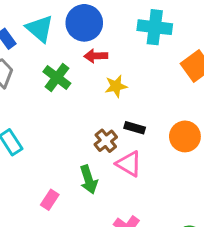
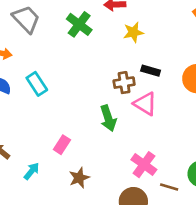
brown cross: (106, 141) -> (124, 83), turned 30
pink rectangle: (50, 200) -> (62, 145), moved

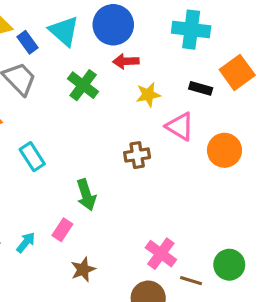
black rectangle: (151, 71) -> (201, 88), moved
pink triangle: (145, 104) -> (180, 126), moved
green arrow: (108, 118) -> (86, 195), moved
cyan arrow: (32, 171) -> (26, 242), moved

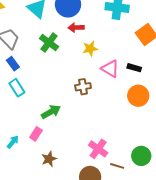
blue rectangle: (27, 42) -> (13, 64), moved
black rectangle: (201, 88) -> (134, 68), moved
orange circle: (224, 150) -> (138, 96), moved
green arrow: (86, 195) -> (51, 112), turned -102

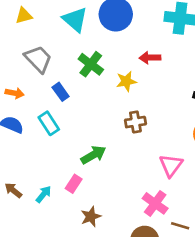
red arrow: (76, 28) -> (150, 58), moved
yellow star: (90, 49) -> (126, 81), moved
blue rectangle: (13, 64) -> (61, 92), moved
pink triangle: (110, 69) -> (171, 165), moved, turned 36

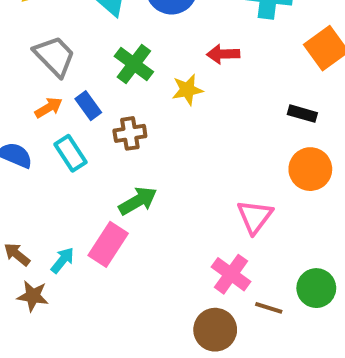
orange arrow: (15, 93) -> (49, 108), moved, turned -42
brown cross: (135, 122) -> (130, 133), moved
pink rectangle: (74, 184) -> (108, 244), size x1.5
brown star: (91, 217) -> (33, 296), moved, turned 30

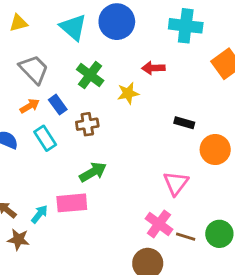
black rectangle: (302, 114) -> (184, 123), moved
pink rectangle: (108, 244) -> (72, 203), turned 52
brown line: (269, 308) -> (186, 237), moved

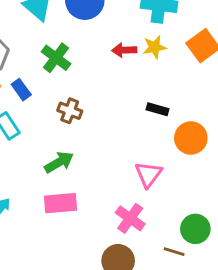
yellow star: (128, 93) -> (154, 47), moved
brown cross: (87, 124) -> (70, 111), moved, turned 30
pink rectangle: (72, 203) -> (61, 203), moved
brown line: (186, 237) -> (174, 252), moved

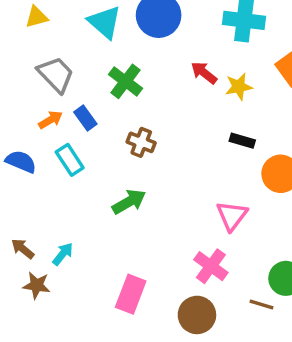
yellow star: (154, 47) -> (239, 87), moved
red arrow: (124, 50) -> (204, 73), turned 40
pink rectangle: (61, 203) -> (131, 294), moved, turned -64

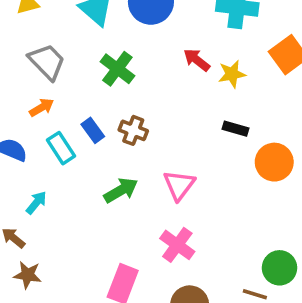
blue rectangle: (85, 118) -> (93, 130), moved
pink triangle: (232, 216) -> (179, 185), moved
cyan arrow: (63, 254) -> (36, 203), moved
pink cross: (211, 266) -> (177, 245), moved

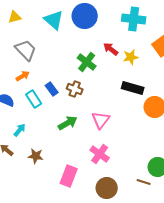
green cross: (117, 69) -> (87, 62), moved
black rectangle: (235, 129) -> (133, 88), size x1.5
brown star: (28, 275) -> (36, 156), moved

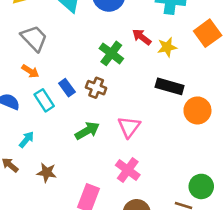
orange arrow: (23, 76) -> (30, 71), turned 64

